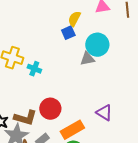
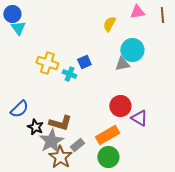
blue square: (68, 33) -> (84, 62), moved
red circle: (50, 109) -> (120, 106), moved

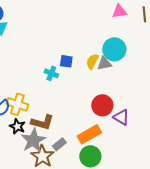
yellow semicircle: (109, 24) -> (92, 61), moved
blue square: (84, 62) -> (66, 61), turned 32
yellow cross: (47, 63) -> (17, 104), moved

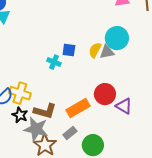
orange rectangle: (89, 134) -> (78, 108), moved
gray star: (33, 140) -> (36, 129), turned -30
gray rectangle: (59, 144) -> (70, 133), moved

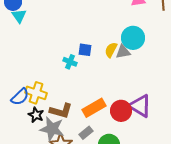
red circle: (105, 94) -> (121, 111), moved
purple triangle: (124, 106) -> (140, 106), size x1.4

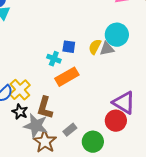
yellow cross: (36, 93) -> (20, 90), turned 30
orange rectangle: (94, 108) -> (67, 77), moved
brown L-shape: (61, 111) -> (45, 108), turned 90
red circle: (121, 111) -> (116, 121), moved

